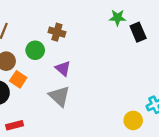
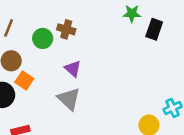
black rectangle: (138, 32) -> (154, 29), turned 42
green circle: (35, 50) -> (43, 38), moved

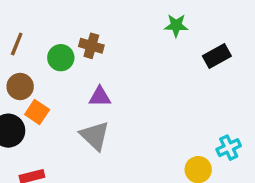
black rectangle: (154, 29) -> (217, 56), moved, turned 42
purple triangle: (73, 69) -> (100, 97), turned -42

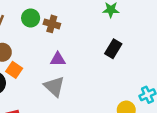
black rectangle: (217, 56) -> (113, 49), moved, turned -30
green circle: (61, 58) -> (31, 18), moved

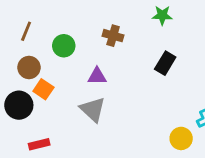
green circle: (31, 18) -> (64, 46), moved
brown cross: (52, 24) -> (113, 36), moved

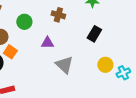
gray triangle: (93, 109) -> (64, 65), moved
yellow circle: (181, 138) -> (105, 65), moved

